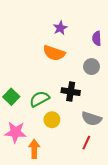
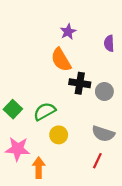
orange semicircle: (54, 53) -> (61, 60), turned 40
gray circle: (92, 67) -> (104, 91), moved
black cross: (71, 92) -> (80, 83), moved

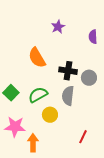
orange semicircle: (61, 60) -> (37, 58), moved
gray semicircle: (103, 134) -> (68, 96), moved, turned 78

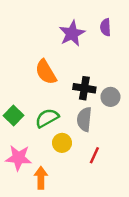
purple star: (58, 27) -> (72, 34), size x1.5
purple semicircle: (93, 37) -> (105, 27), moved
red line: (83, 137) -> (94, 155), moved

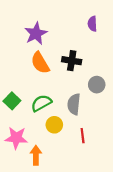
purple star: (72, 34) -> (36, 34), moved
black cross: (84, 88) -> (72, 61), moved
red line: (94, 155) -> (83, 136), turned -32

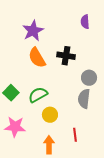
gray semicircle: (74, 104) -> (84, 99), moved
red line: (83, 136) -> (75, 135), moved
orange arrow: (36, 155) -> (49, 145), moved

